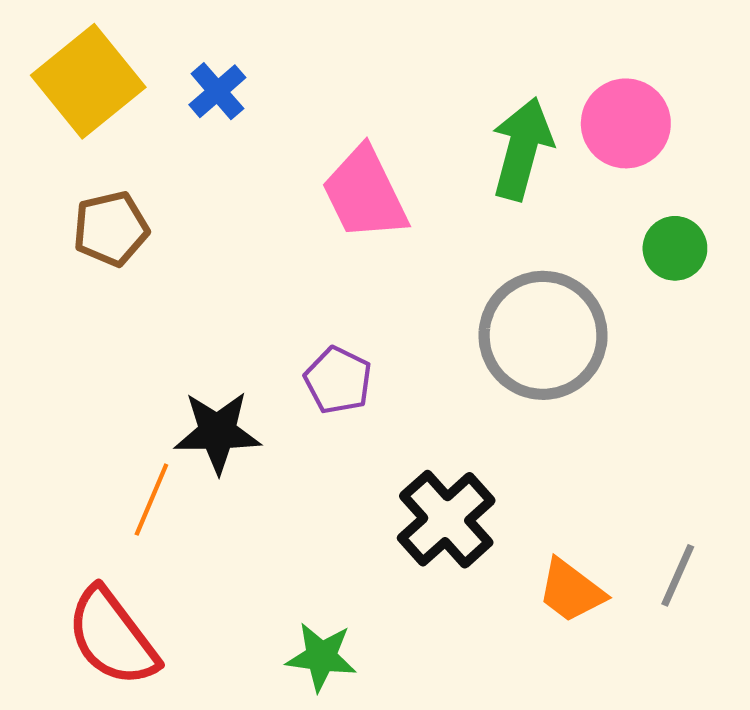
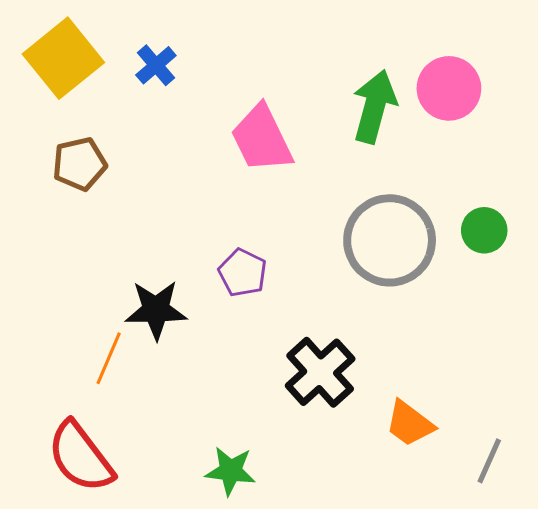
green circle: (675, 248) -> (484, 230), moved
gray line: (678, 575) -> (489, 461), moved

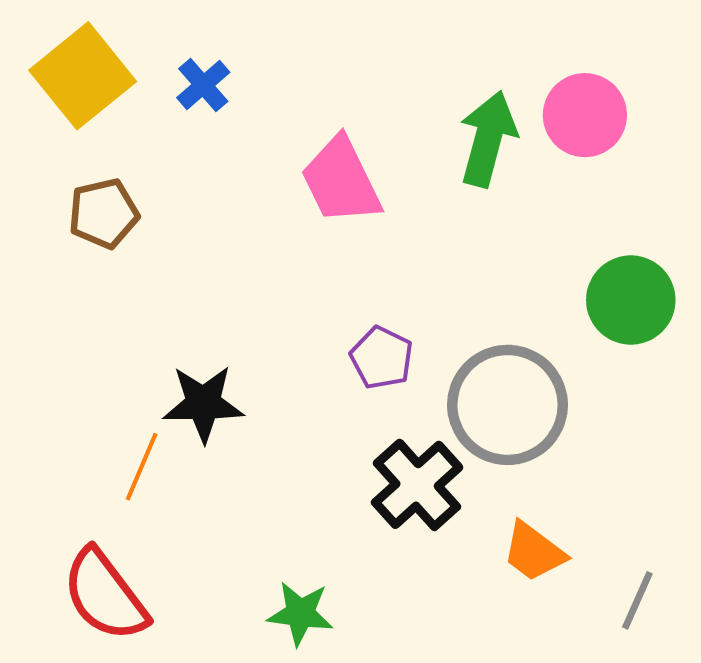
green circle: (484, 230) -> (631, 300), size x1.5
gray circle: (390, 240) -> (508, 405), moved
purple pentagon: (243, 273) -> (382, 358), moved

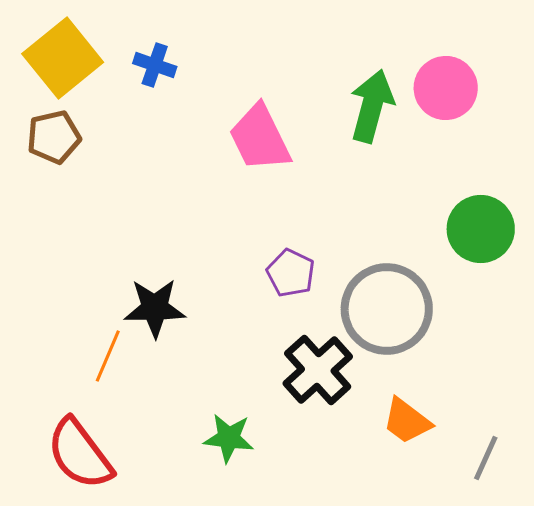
blue cross: (203, 85) -> (155, 65), turned -30
brown pentagon: (104, 213) -> (54, 137), moved
green star: (300, 613) -> (229, 438), moved

